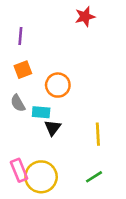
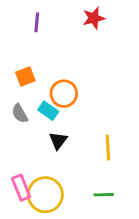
purple line: (20, 36) -> (37, 22), moved
cyan rectangle: (41, 112) -> (48, 111), moved, turned 30
green line: (94, 177) -> (104, 195), turned 30

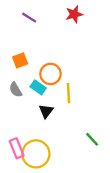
purple line: (37, 22) -> (29, 18), turned -63
yellow line: (108, 148) -> (69, 93), moved
green line: (104, 195) -> (92, 139), moved, turned 49

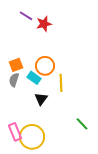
red star: (74, 14) -> (44, 24), moved
orange square: (20, 60) -> (16, 65), moved
gray semicircle: (16, 90) -> (14, 80), turned 48

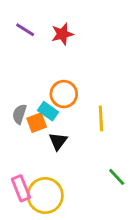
purple line: (26, 16) -> (25, 30), moved
orange square: (16, 65) -> (37, 123), moved
yellow line: (61, 83) -> (101, 118), moved

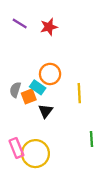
green line: (117, 177) -> (91, 139), turned 40

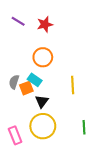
orange circle: (50, 74) -> (43, 57), moved
yellow circle: (35, 154) -> (43, 126), moved

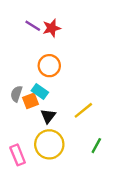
purple line: (18, 21) -> (33, 26), moved
yellow line: (73, 85) -> (83, 110), moved, turned 54
green line: (84, 127) -> (96, 146), turned 32

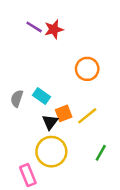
orange circle: (49, 66) -> (87, 69), moved
orange square: (30, 101) -> (64, 113), moved
pink rectangle: (18, 155) -> (28, 175), moved

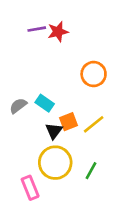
purple line: (34, 27) -> (37, 29), turned -42
gray semicircle: (17, 99) -> (18, 106), turned 35
green line: (101, 153) -> (91, 171), moved

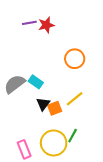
gray semicircle: (18, 106) -> (15, 84), size x1.5
orange square: (68, 122) -> (55, 108), moved
yellow circle: (55, 163) -> (54, 143), moved

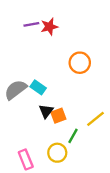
yellow line: (75, 99) -> (96, 119), moved
green line: (73, 136) -> (73, 136), moved
yellow circle: (54, 143) -> (57, 153), size x0.7

